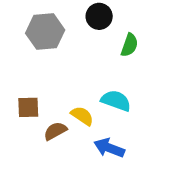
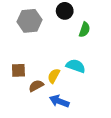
yellow semicircle: (82, 116) -> (54, 76), turned -96
blue arrow: (109, 148) -> (59, 101), moved

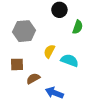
gray hexagon: (29, 21) -> (24, 31), moved
yellow semicircle: (54, 76) -> (49, 51), moved

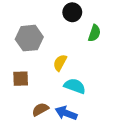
cyan semicircle: (70, 60) -> (75, 86), moved
brown semicircle: (33, 79) -> (40, 109), moved

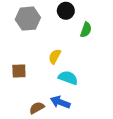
gray hexagon: (29, 38) -> (28, 19), moved
brown semicircle: (40, 109) -> (37, 108), moved

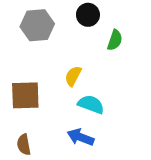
brown square: (19, 71) -> (25, 95), size x1.5
brown semicircle: (37, 108) -> (24, 145), moved, turned -72

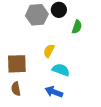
gray hexagon: (37, 25) -> (37, 15), moved
brown semicircle: (24, 145) -> (16, 89), moved

